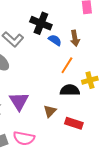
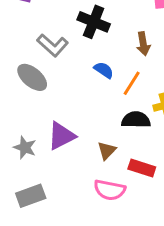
blue semicircle: (55, 40) -> (104, 70), moved
purple triangle: (19, 101) -> (61, 136), turned 35
pink semicircle: (24, 138) -> (110, 190), moved

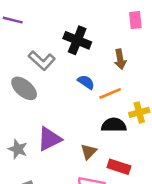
orange line: (132, 83) -> (110, 93), turned 35

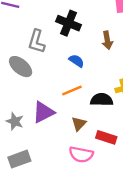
gray L-shape: (42, 61) -> (37, 41), turned 65
orange line: (110, 93) -> (72, 91), moved

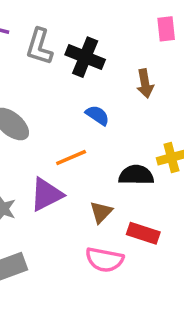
gray L-shape: (37, 41) -> (39, 47), moved
orange line: (72, 91) -> (71, 157), moved

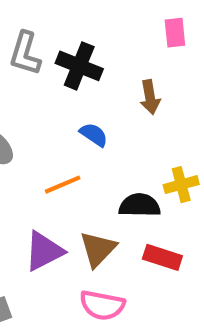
purple triangle: (46, 194) -> (44, 251), moved
brown triangle: (101, 212) -> (98, 249), size x1.4
red rectangle: (143, 233) -> (162, 257), moved

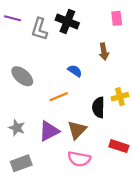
black cross: (79, 66) -> (67, 21), moved
black semicircle: (140, 205) -> (98, 107), turned -90
red rectangle: (162, 257) -> (119, 146), moved

